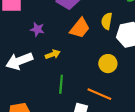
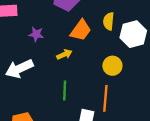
yellow arrow: (53, 54) -> (64, 54), moved
orange line: (99, 94) -> (105, 98), turned 75

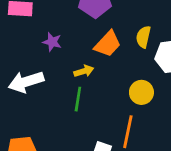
green line: (65, 90) -> (78, 99), moved

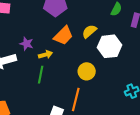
yellow semicircle: (143, 37) -> (89, 31), turned 35
purple star: (52, 42) -> (26, 44), moved

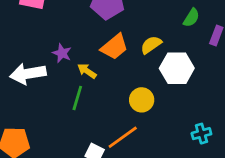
yellow arrow: (46, 55) -> (87, 71), turned -136
orange line: (76, 99) -> (123, 137), turned 35

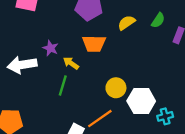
yellow semicircle: (151, 45) -> (126, 23), moved
orange trapezoid: (114, 47) -> (94, 44), turned 40
white hexagon: (177, 68) -> (141, 101), moved

